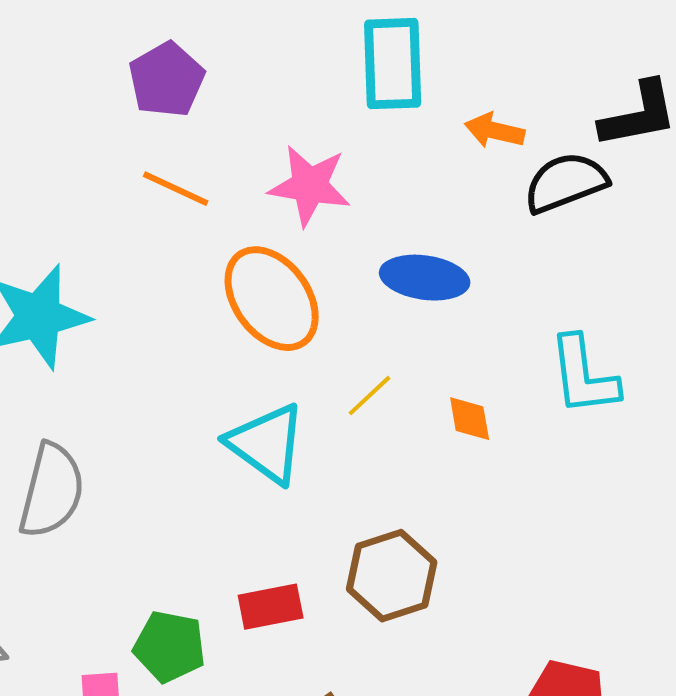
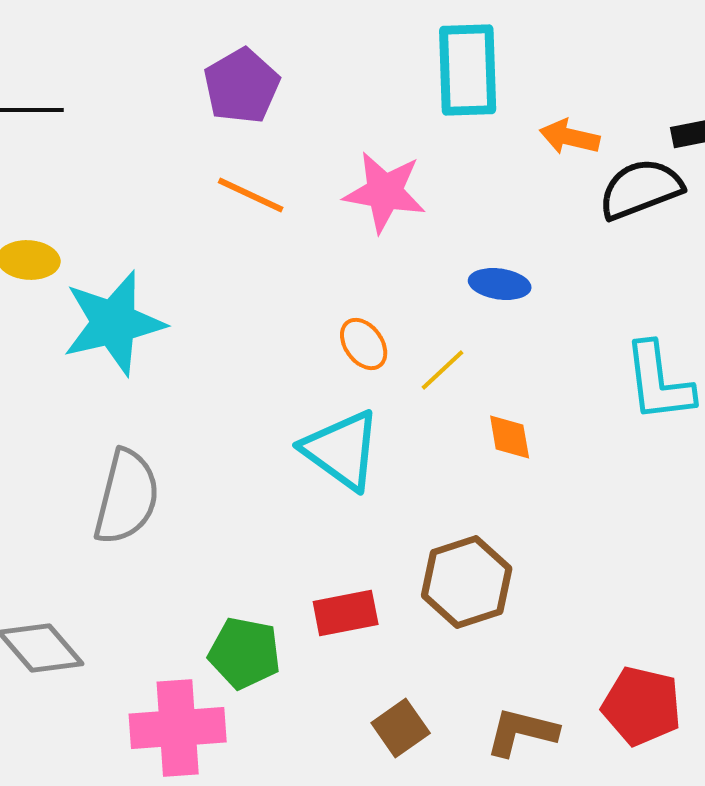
blue ellipse: (425, 278) -> (500, 284), size x0.7
orange ellipse: (272, 299) -> (364, 344), moved, size x0.5
yellow line: (370, 396) -> (443, 370), moved
orange diamond: (470, 419) -> (510, 437), moved

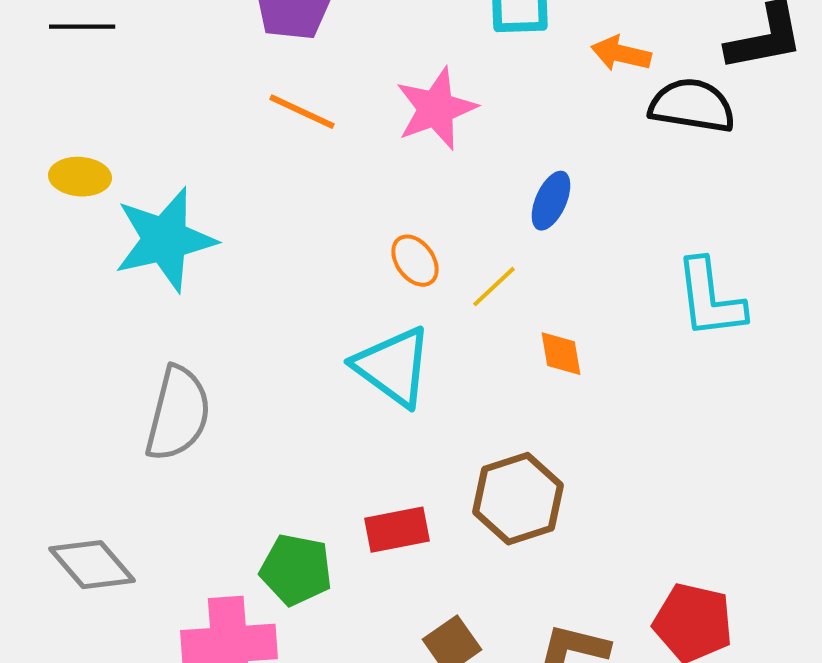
black semicircle: (641, 189) -> (692, 106), turned 30
pink star: (385, 192) -> (436, 109), turned -30
blue ellipse: (500, 284) -> (551, 201), turned -74

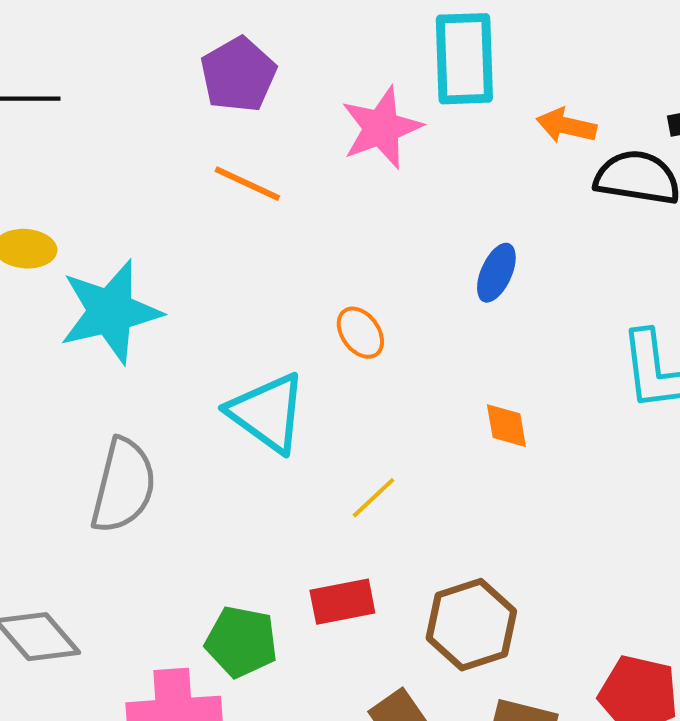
pink star: (436, 109) -> (381, 128), moved
yellow line: (494, 287) -> (373, 498), moved
cyan triangle: (393, 367) -> (267, 413), moved
brown hexagon: (518, 499) -> (471, 625), moved

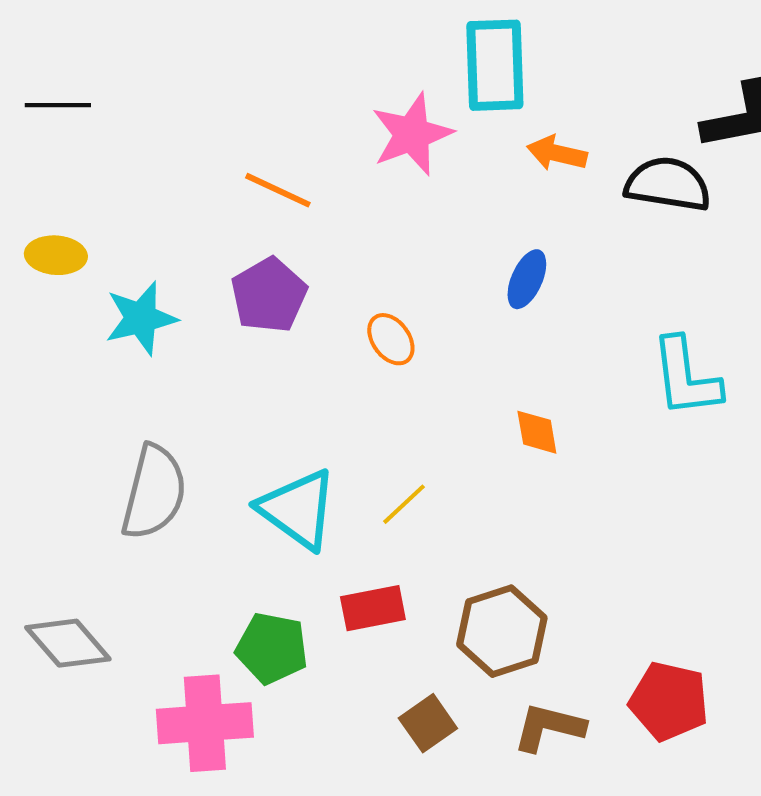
purple pentagon: (238, 75) -> (269, 295), moved
orange arrow: (566, 126) -> (557, 153), moved
cyan star: (110, 312) -> (141, 318), size x0.7
cyan triangle: (267, 413) -> (298, 509), moved

